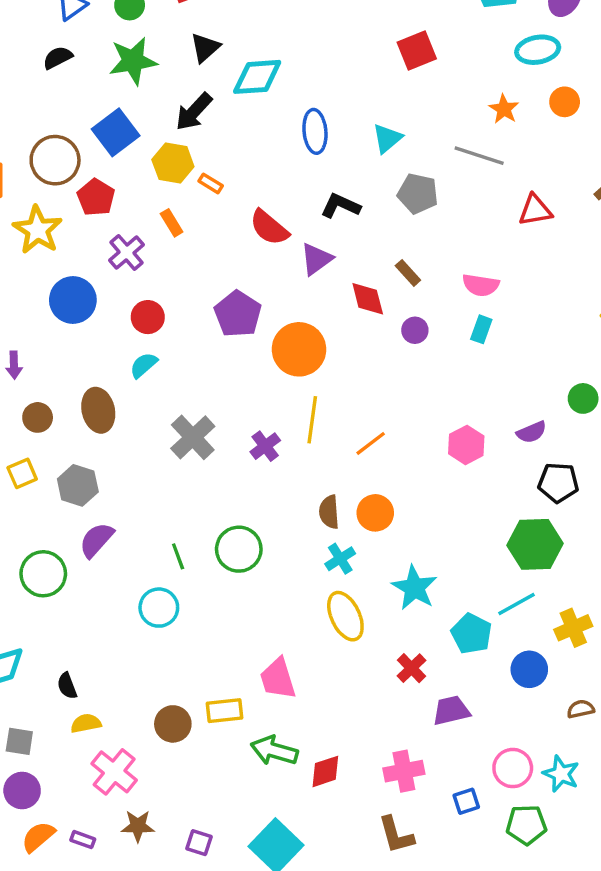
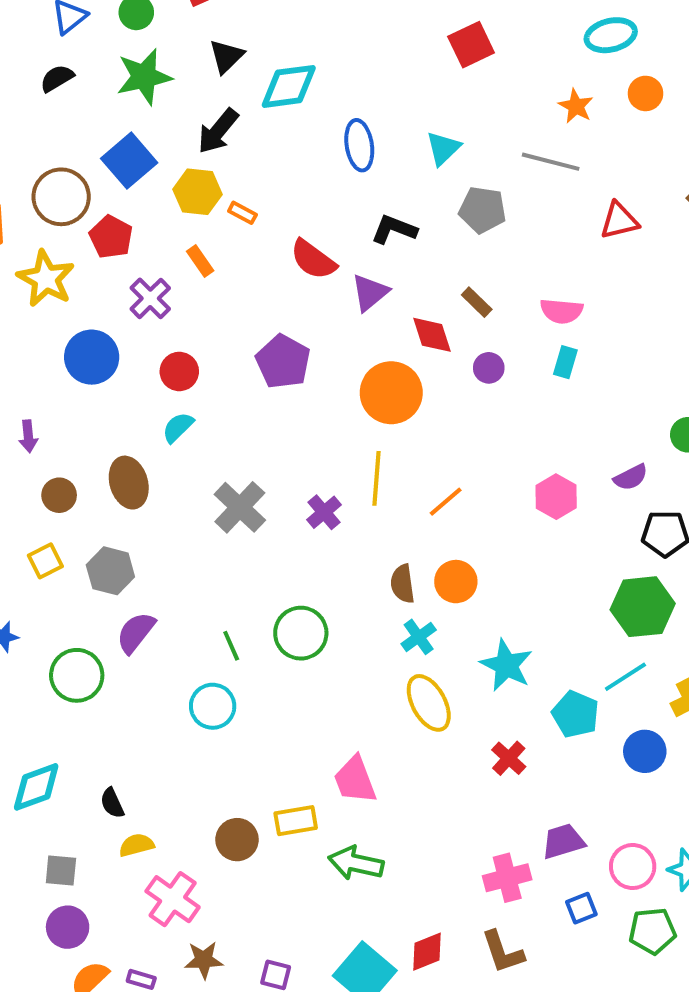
orange circle: (299, 349) -> (391, 393), moved
purple trapezoid: (451, 711) -> (563, 841), moved
red diamond: (325, 771) -> (427, 952), moved

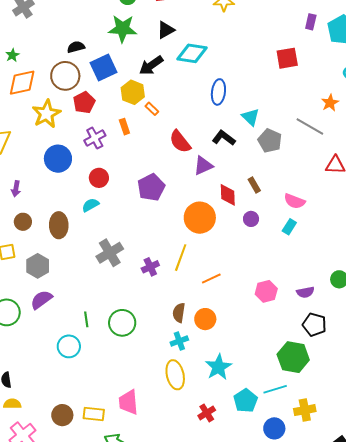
black semicircle: (57, 78) -> (76, 47), moved
cyan triangle: (443, 148) -> (251, 117), moved, turned -48

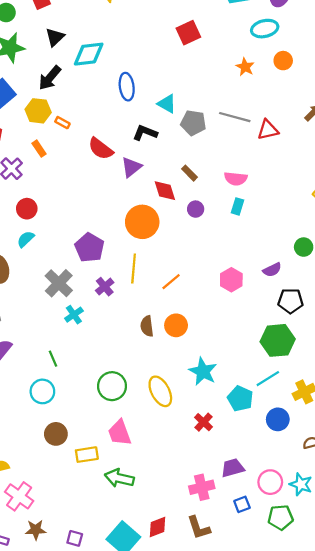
gray line: (310, 127) -> (235, 117), moved
purple pentagon: (151, 187) -> (90, 248), moved
green circle: (122, 323) -> (112, 386), moved
cyan cross: (179, 341) -> (74, 315), moved
brown circle: (62, 415) -> (56, 434), moved

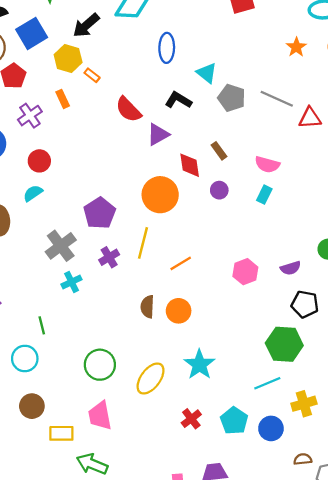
yellow ellipse: (160, 391) -> (151, 378), turned 56
cyan pentagon: (240, 399) -> (234, 421), moved

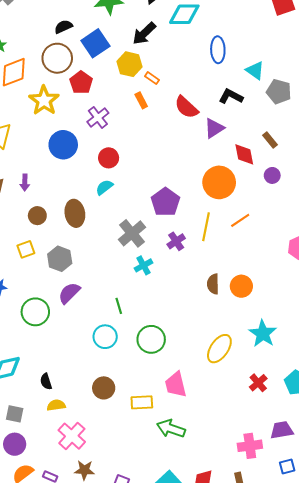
orange rectangle: (63, 99) -> (141, 100), moved
orange line: (181, 263) -> (240, 220), moved
green circle: (100, 365) -> (151, 339), moved
brown circle: (32, 406) -> (104, 388), moved

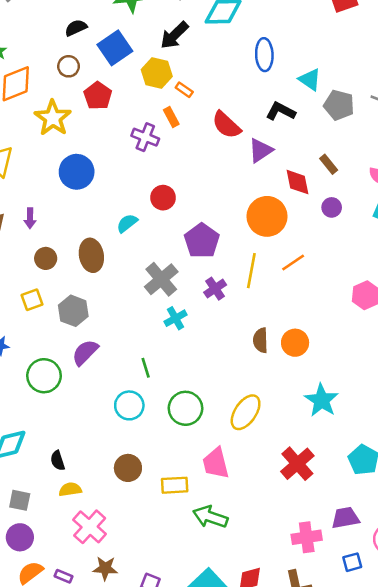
brown circle: (57, 58) -> (69, 66), size x0.6
purple cross: (98, 117) -> (145, 137), moved, turned -30
red circle: (109, 158) -> (163, 198), moved
yellow ellipse: (219, 349) -> (246, 412), moved
red cross: (258, 383) -> (297, 464), moved, size x1.5

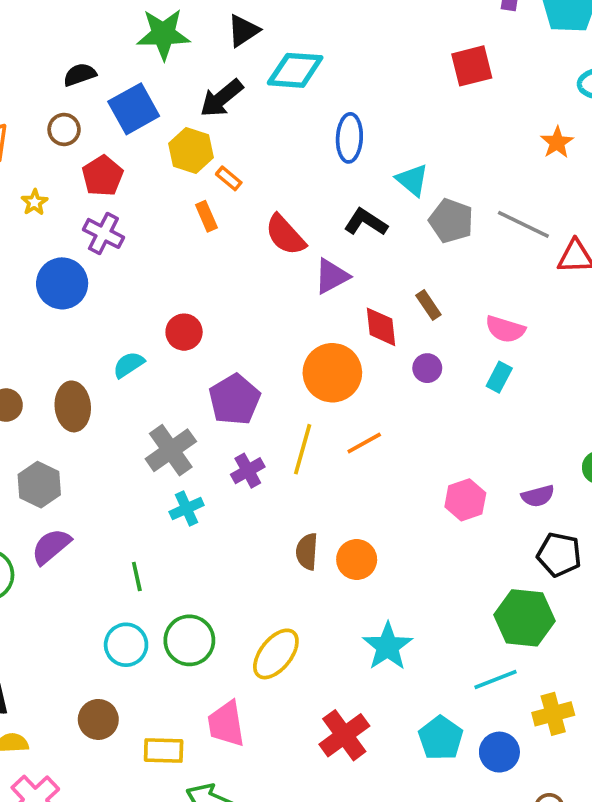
yellow star: (53, 118) -> (34, 202), size x0.5
purple cross: (145, 137) -> (103, 233), moved
cyan circle: (129, 405) -> (126, 645), moved

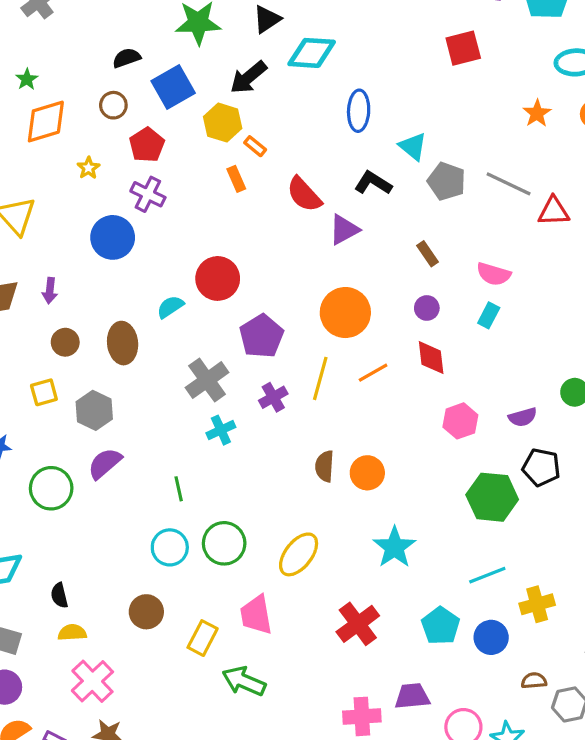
red diamond: (381, 327) -> (431, 358), moved
red circle: (184, 332) -> (218, 278), size x1.4
green hexagon: (525, 618) -> (492, 497), moved
yellow rectangle: (164, 750) -> (203, 638), turned -64

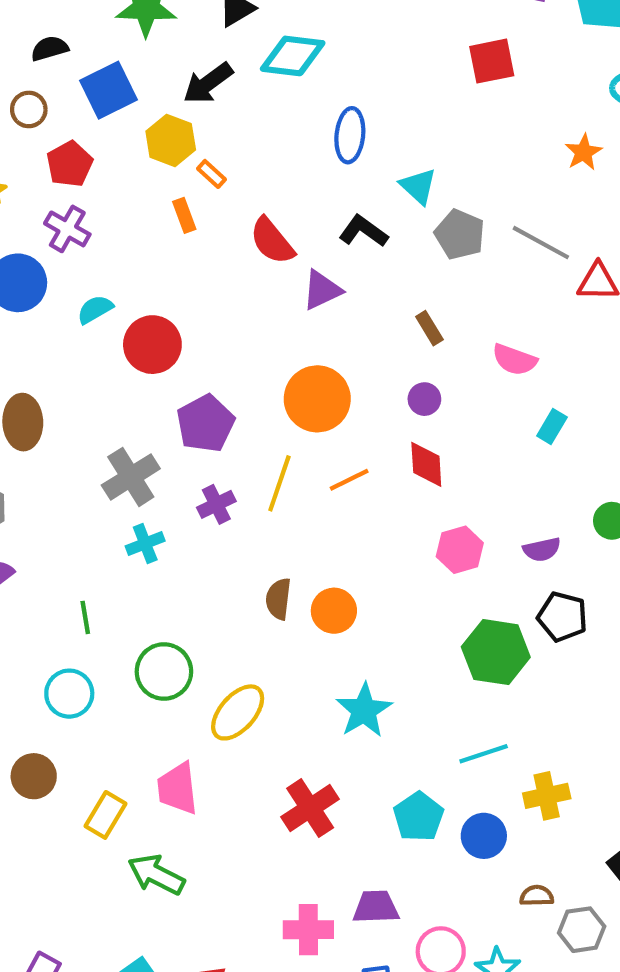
cyan semicircle: (170, 307) -> (95, 309), moved
cyan rectangle: (489, 315) -> (552, 427), moved
green circle: (224, 543) -> (164, 672), moved

